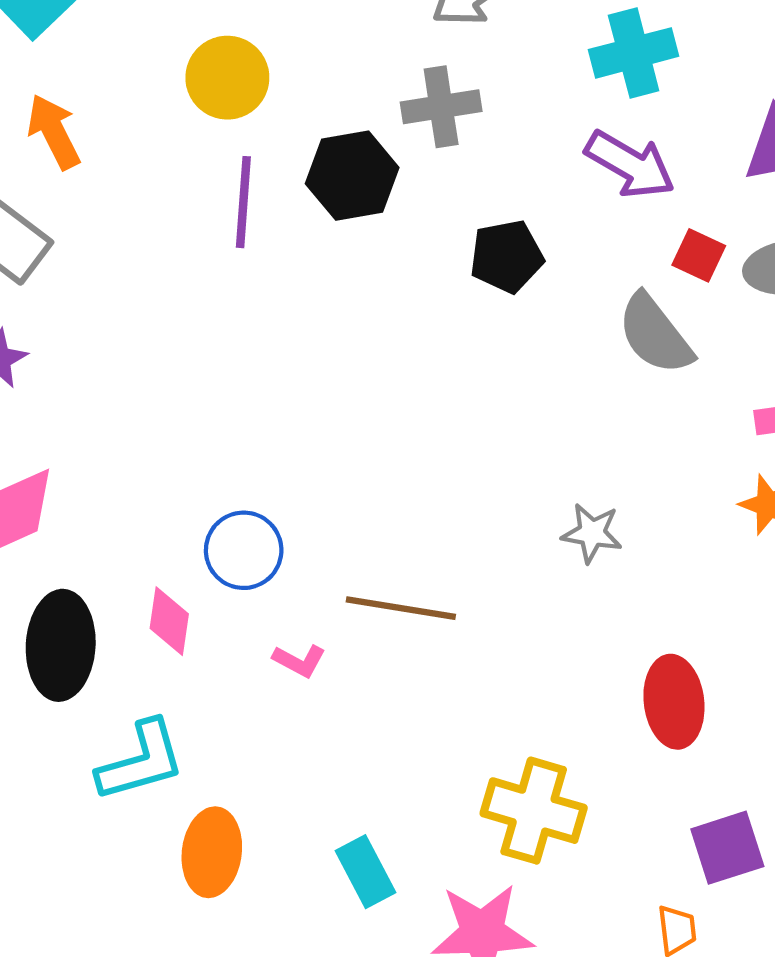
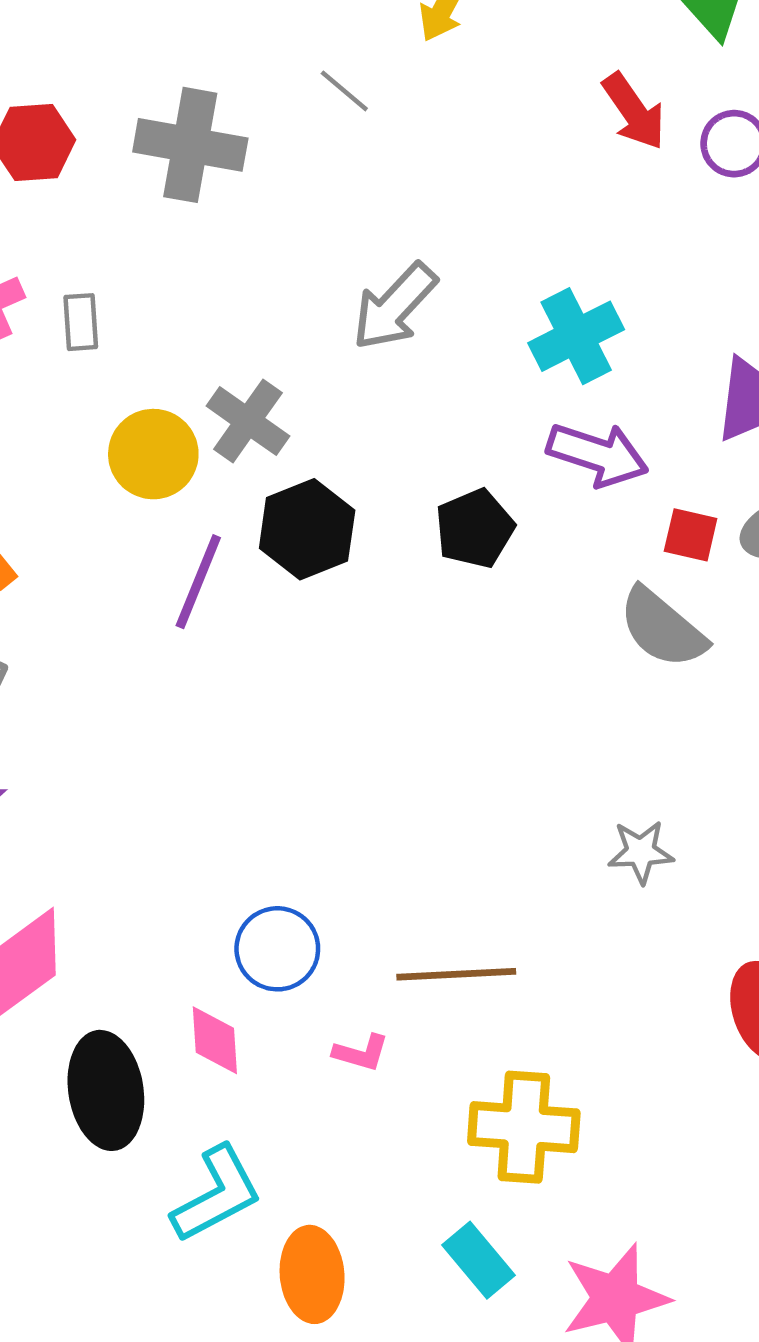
gray cross: (441, 107) -> (248, 421), moved, turned -34
purple line: (243, 202) -> (198, 582), turned 30
black pentagon: (507, 256) -> (475, 528), moved
yellow cross: (534, 811) -> (524, 1127), moved

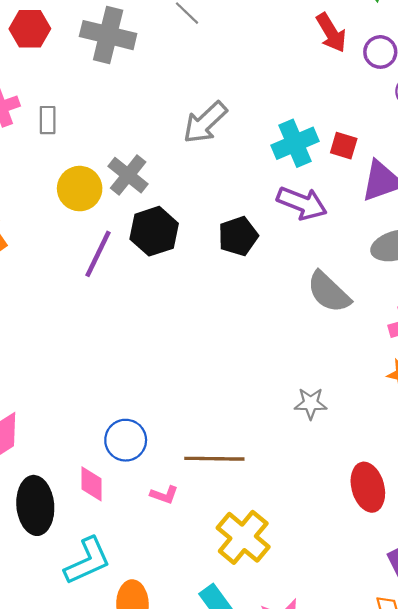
red square: (691, 535) -> (344, 146), moved
yellow cross: (524, 1127) -> (243, 537), turned 32

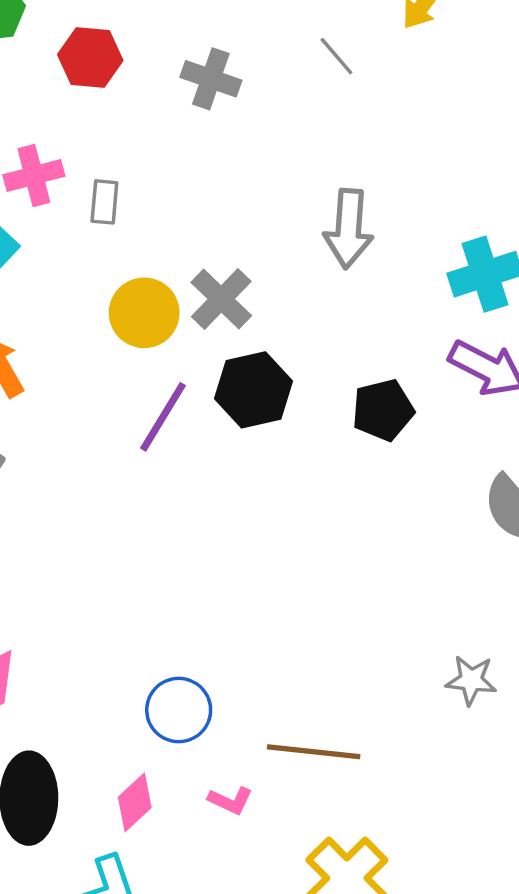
gray cross: (108, 35) -> (211, 79), size x0.7
gray arrow: (205, 122) -> (349, 229), turned -48
pink diamond: (91, 484) -> (135, 802), moved, turned 42

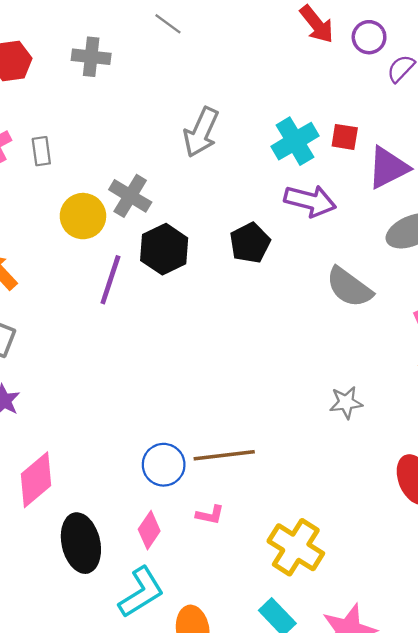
gray arrow: (349, 229) -> (201, 132), turned 33
brown line: (314, 752) -> (224, 455), moved

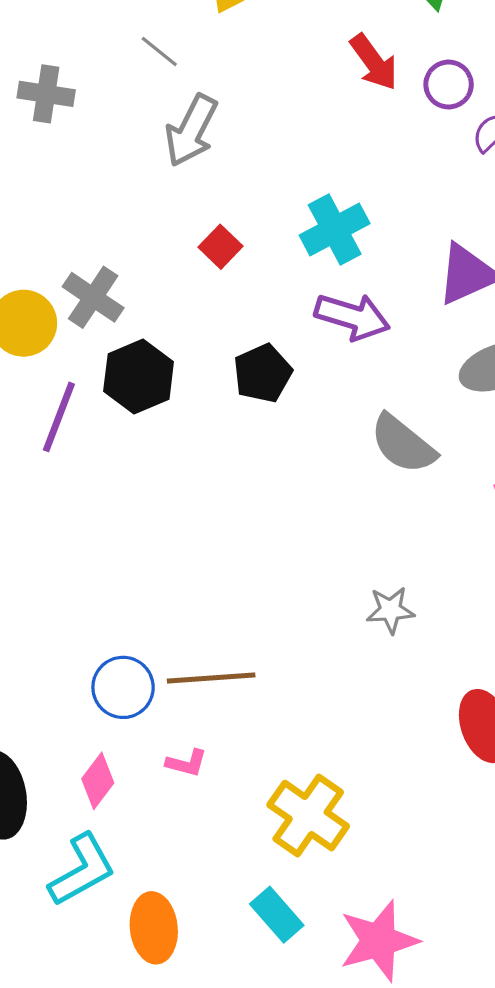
gray arrow: (201, 132) -> (191, 130), moved
red square: (345, 137) -> (220, 247), moved, turned 32

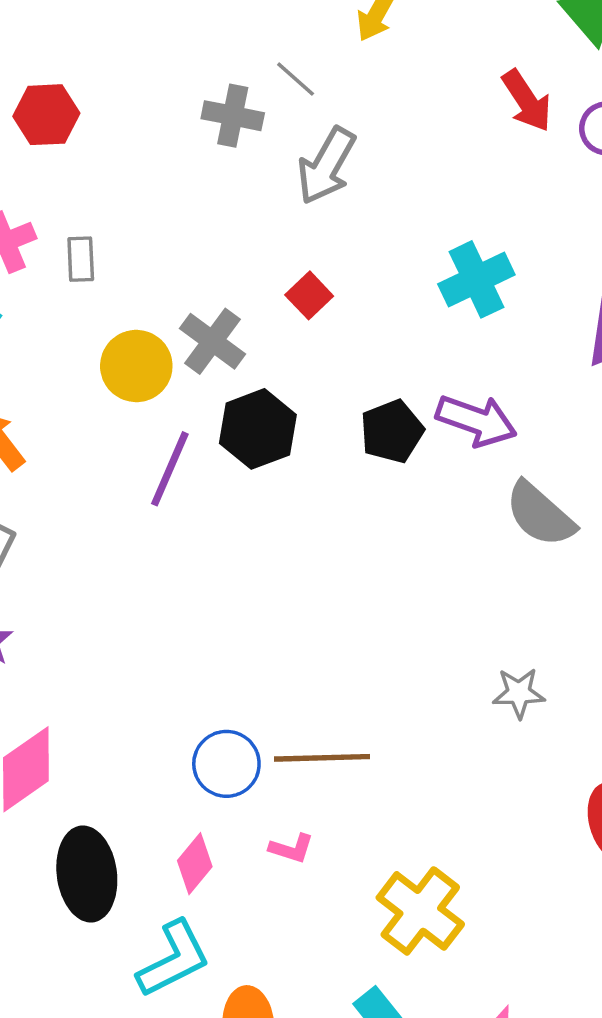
gray cross: (46, 94) -> (233, 116), moved
red square: (220, 247) -> (309, 295), moved
purple arrow: (352, 317) -> (476, 421), moved

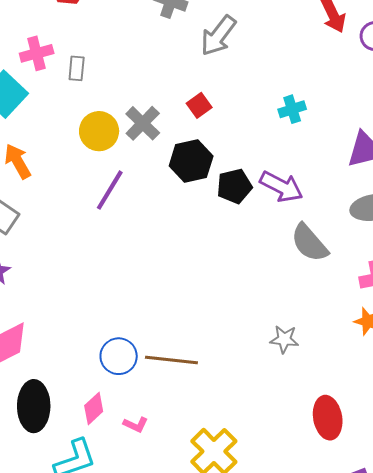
cyan cross: (476, 279) -> (292, 109), size x0.7
black hexagon: (258, 429) -> (191, 161), moved
pink L-shape: (292, 848) -> (136, 425), moved

